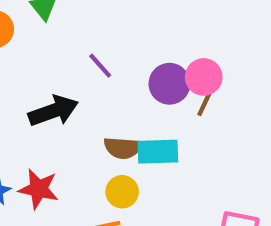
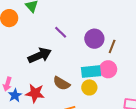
pink circle: (204, 77) -> (108, 69), moved
brown semicircle: (123, 148) -> (61, 83), moved, turned 30
yellow circle: (122, 192) -> (89, 87), moved

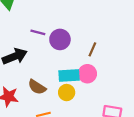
purple line: (61, 32) -> (38, 32), turned -32
purple circle: (94, 39) -> (60, 39), moved

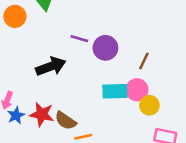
brown semicircle: (37, 87) -> (66, 121), moved
yellow circle: (67, 93) -> (149, 105), moved

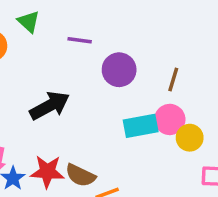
purple line: (79, 39) -> (80, 40), moved

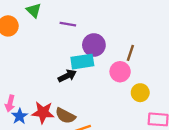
black arrow: (50, 106) -> (67, 76), moved, size x0.7
pink circle: (170, 119) -> (120, 72), moved
cyan rectangle: (141, 126) -> (82, 62), moved

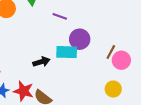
pink circle: (120, 72) -> (121, 60), moved
black arrow: (67, 76) -> (41, 62), moved

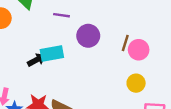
cyan rectangle: (67, 52) -> (52, 53), moved
black arrow: (41, 62) -> (37, 60), moved

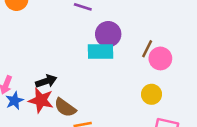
cyan rectangle: (52, 53) -> (101, 52), moved
black arrow: (37, 60) -> (46, 81), moved

